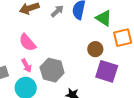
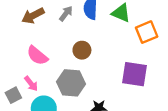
brown circle: (95, 49) -> (82, 50), moved
pink arrow: (26, 66) -> (31, 84), moved

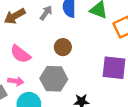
pink arrow: (31, 84) -> (16, 81), turned -40

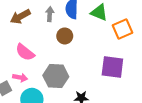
gray arrow: (46, 13) -> (50, 14), turned -32
brown circle: (63, 47) -> (65, 36), moved

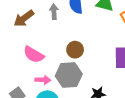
brown circle: (65, 36) -> (75, 50), moved
pink arrow: (20, 78) -> (43, 80), moved

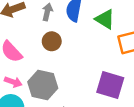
brown circle: (75, 50) -> (52, 41), moved

